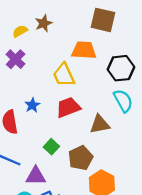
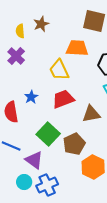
yellow semicircle: (20, 31) -> (20, 31), turned -64
green square: (51, 147) -> (48, 134), size x1.6
purple triangle: (36, 176) -> (34, 160), turned 36

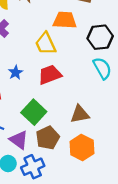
brown triangle: (91, 114) -> (80, 114), moved
brown pentagon: (74, 144) -> (48, 138), moved

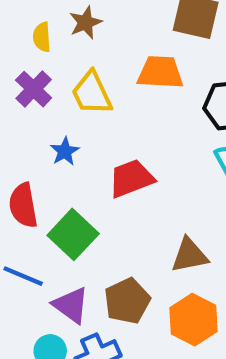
yellow trapezoid: (46, 44) -> (92, 93), moved
blue star: (16, 73) -> (65, 151), moved
green square: (34, 112) -> (73, 234), moved

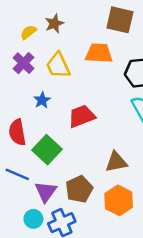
yellow semicircle: (42, 37) -> (28, 32), turned 56
purple triangle: (71, 305) -> (46, 192), turned 30

